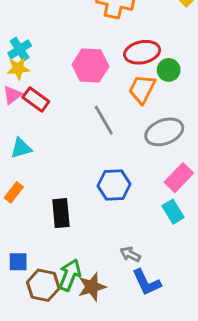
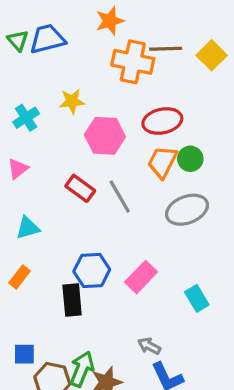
yellow star: (18, 68) -> (72, 101), moved
green circle: (169, 70) -> (190, 159), moved
red rectangle: (36, 99) -> (80, 188), moved
pink rectangle: (179, 178) -> (141, 277), moved
blue hexagon: (114, 185) -> (92, 270), moved

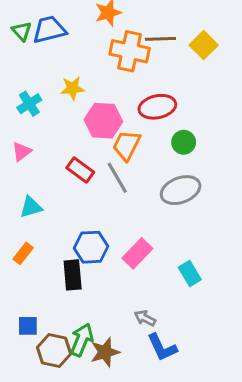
orange trapezoid: (162, 162) -> (127, 145), moved

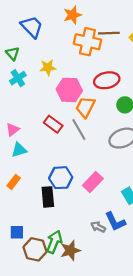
blue trapezoid: (49, 30) -> (32, 27), turned 60
green triangle: (22, 31) -> (13, 54), moved
pink triangle: (22, 152) -> (13, 130), moved
blue L-shape: (162, 347) -> (115, 222), moved

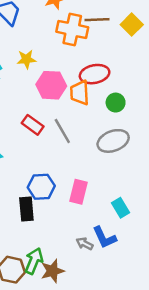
orange trapezoid: (85, 107) -> (80, 93), moved, turned -30
pink rectangle: (93, 182) -> (78, 192), turned -30

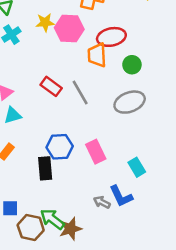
pink hexagon: (51, 85) -> (69, 29), moved
pink rectangle: (78, 192) -> (96, 152), turned -40
green arrow: (34, 261) -> (52, 219), turned -75

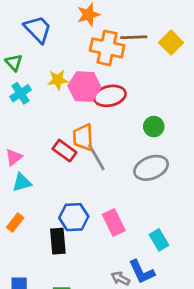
red ellipse: (111, 37) -> (110, 96), moved
orange trapezoid: (97, 55) -> (83, 137), moved

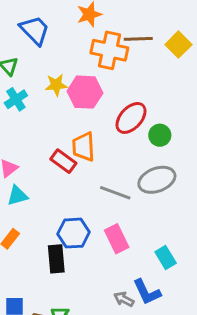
red ellipse: (110, 96) -> (131, 118), moved, turned -36
gray line: (96, 157) -> (115, 193), moved, turned -40

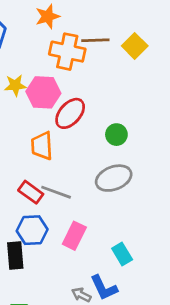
red ellipse: (131, 118) -> (70, 113), moved
red rectangle: (63, 161) -> (31, 192), moved
gray line: (115, 193) -> (56, 192), moved
pink rectangle: (117, 239) -> (74, 236), turned 52

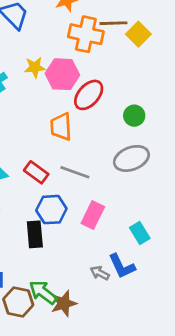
yellow square: (135, 46) -> (138, 34), moved
red rectangle: (31, 192) -> (36, 172), moved

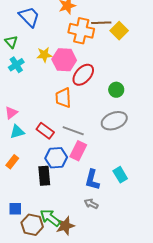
pink rectangle: (93, 215) -> (78, 151), moved
blue L-shape: (122, 266) -> (92, 180), moved, turned 40

